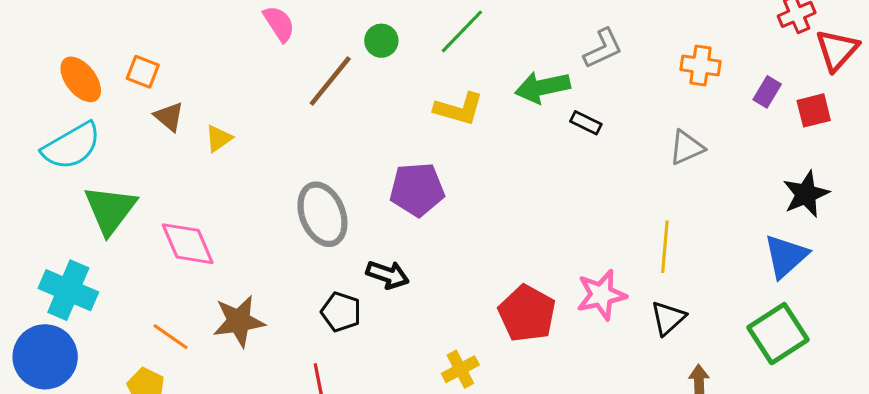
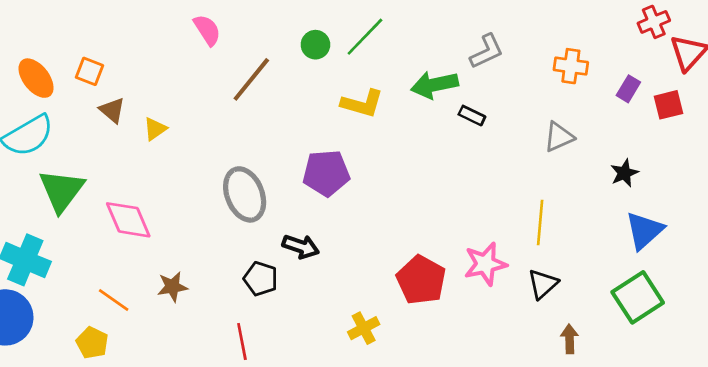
green circle: (381, 41) -> (315, 45), moved
black star: (806, 194) -> (624, 173), moved, size x0.7
brown star: (239, 321) -> (172, 287), size x0.7

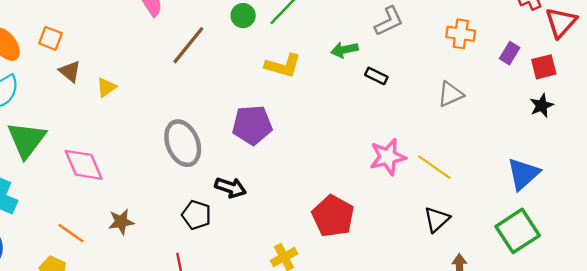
green arrow: (434, 85) -> (344, 50), size x0.7
black star: (624, 173) -> (542, 106), moved
yellow line: (540, 223) -> (434, 167), turned -60
pink star: (485, 264) -> (388, 157), moved

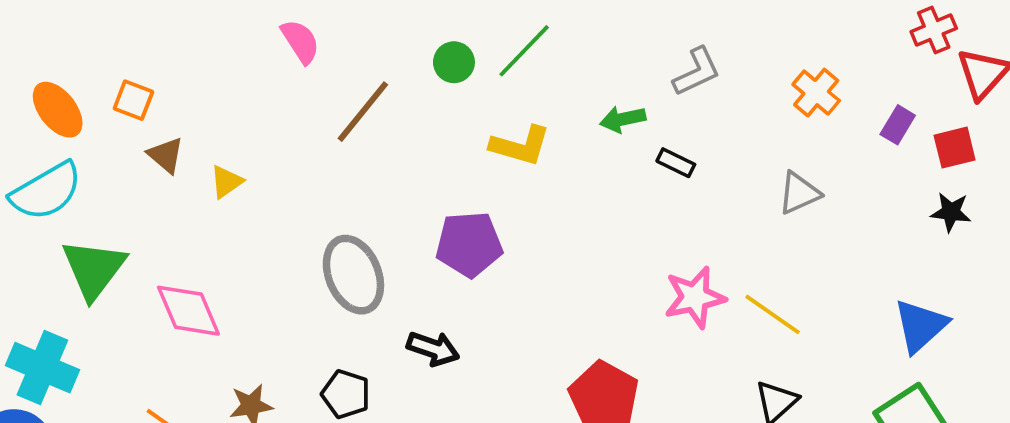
orange cross: (461, 34) -> (816, 93), turned 32
black star: (542, 106) -> (951, 212), turned 30
black pentagon: (196, 215) -> (346, 394), moved

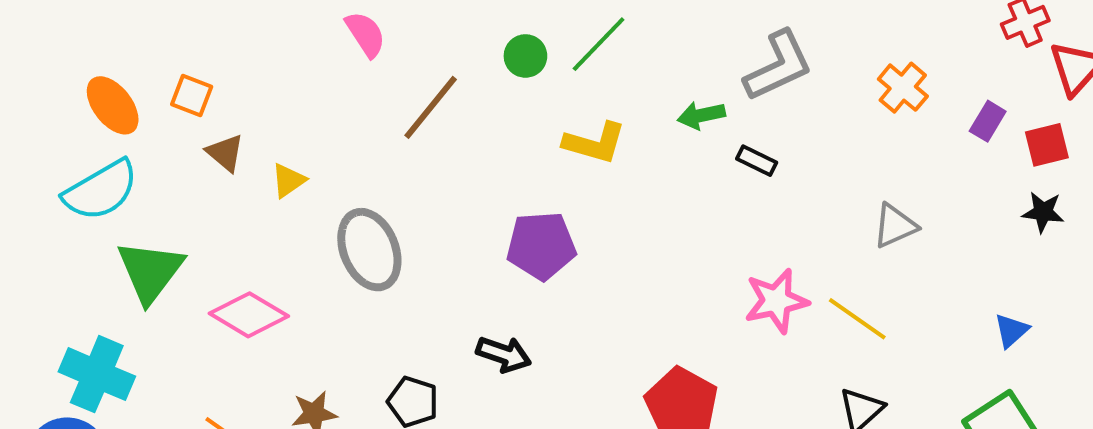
gray L-shape: (697, 72) -> (778, 66), size x1.4
gray triangle: (799, 193) -> (895, 226), moved
gray ellipse: (353, 275) -> (369, 250), moved
pink diamond: (188, 311) -> (249, 315), turned -36
blue triangle: (920, 326) -> (1011, 331), size x0.6

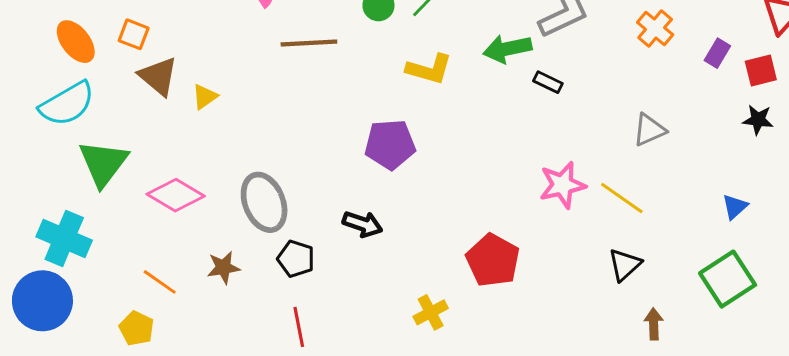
brown line: (431, 107) -> (309, 43), turned 48
green arrow: (701, 115) -> (507, 49), size x1.4
brown triangle: (225, 153) -> (158, 76), size x1.4
gray ellipse: (369, 250) -> (264, 202), moved

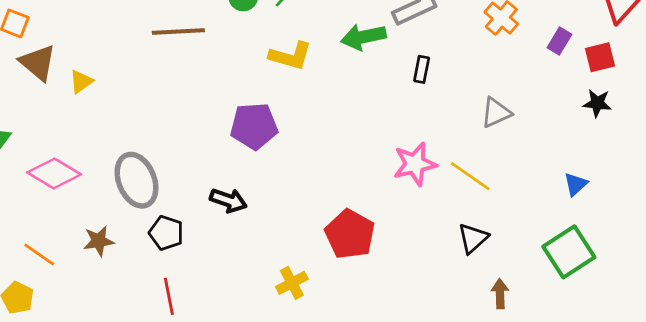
black rectangle: (548, 82) -> (422, 69), moved, turned 75

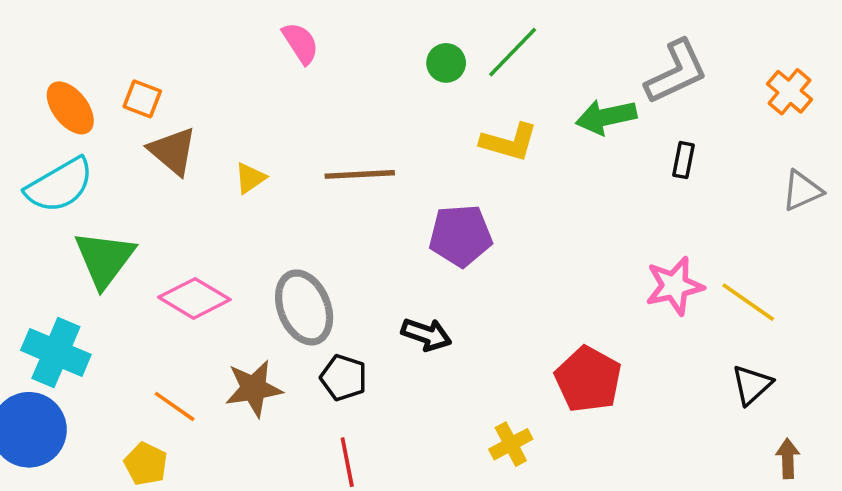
brown line: (178, 32) -> (360, 174), moved
yellow triangle: (81, 82) -> (250, 178), moved
gray triangle: (496, 113) -> (802, 191), moved
brown star: (99, 241) -> (254, 388), size x1.4

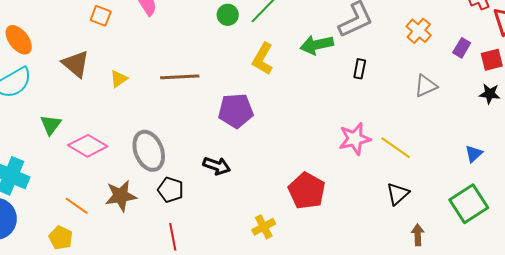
orange square: (142, 99) -> (101, 16), moved
yellow L-shape: (509, 142) -> (263, 59), turned 104
green triangle: (104, 259) -> (51, 125), moved, size x0.6

